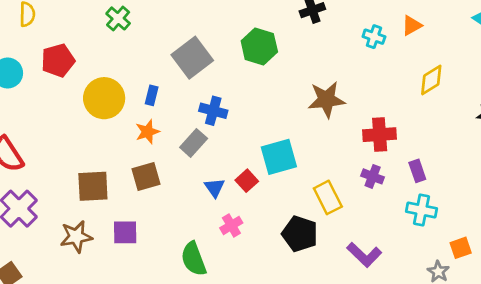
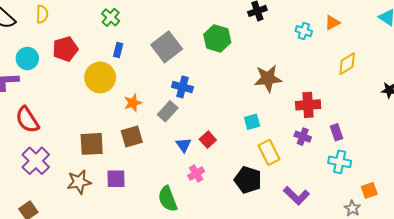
blue rectangle: (152, 95) -> (118, 50), moved
cyan square: (279, 157) -> (252, 122), moved, size x0.6

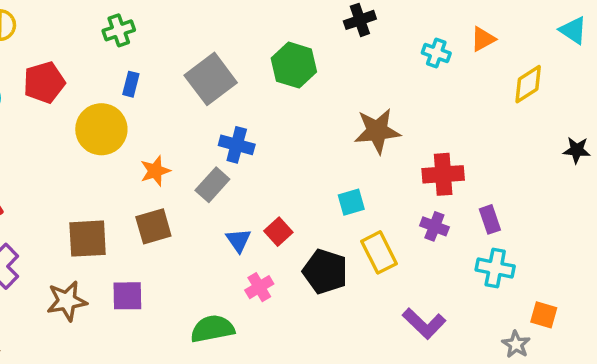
green cross: (111, 17) -> (119, 30), turned 30
yellow diamond: (347, 64) -> (528, 84), moved
black pentagon: (248, 180) -> (325, 271), moved
orange square: (369, 190) -> (544, 315), turned 35
green semicircle: (168, 199) -> (212, 329), turned 100

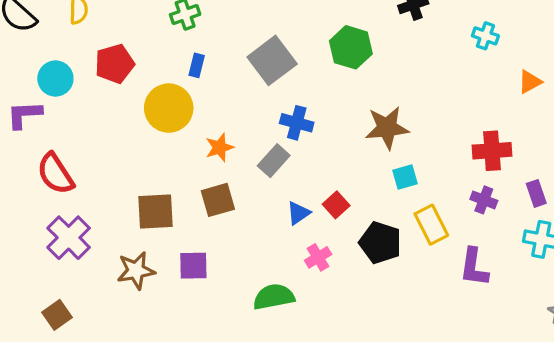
orange triangle: (483, 39) -> (530, 82), moved
brown star: (377, 131) -> (387, 128), moved
blue triangle: (238, 240) -> (298, 213), turned 30
purple L-shape: (424, 324) -> (474, 267), moved, turned 54

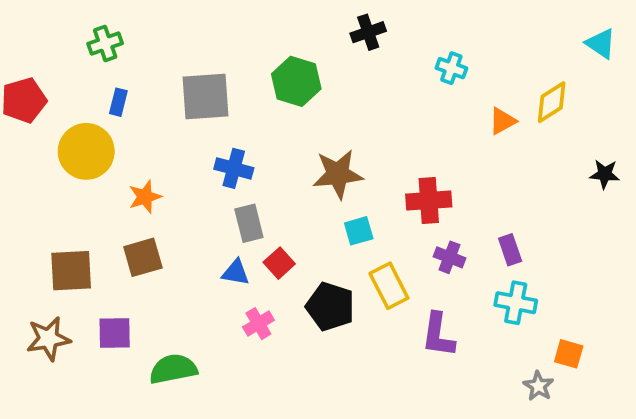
gray square: (272, 60) -> (205, 97), turned 33
red cross: (492, 151) -> (429, 201), moved
gray rectangle: (274, 161) -> (249, 223), moved, turned -56
blue triangle: (298, 213) -> (236, 272), turned 45
green semicircle: (274, 297) -> (173, 369), moved

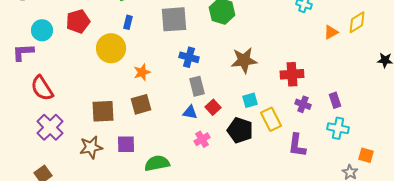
cyan square: (359, 231) -> (250, 100), moved

